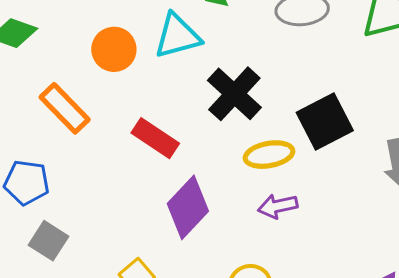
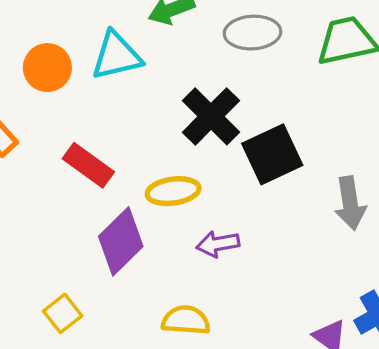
black cross: (234, 94) -> (211, 116), moved
yellow ellipse: (269, 155) -> (173, 191), moved

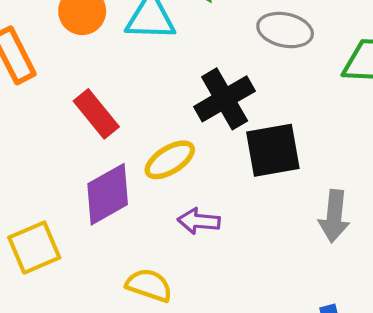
yellow ellipse: (173, 191) -> (170, 160), turned -39
yellow square: (63, 313) -> (34, 248), size x1.4

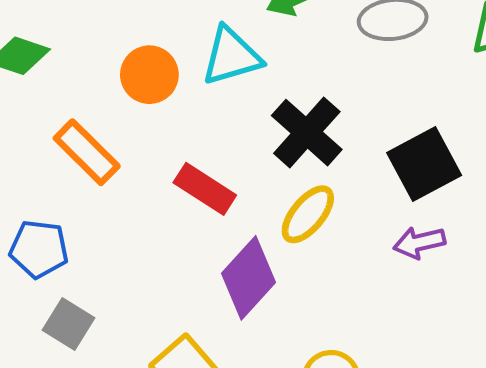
black cross: (225, 99) -> (307, 133), moved
purple arrow: (199, 221) -> (419, 243), moved

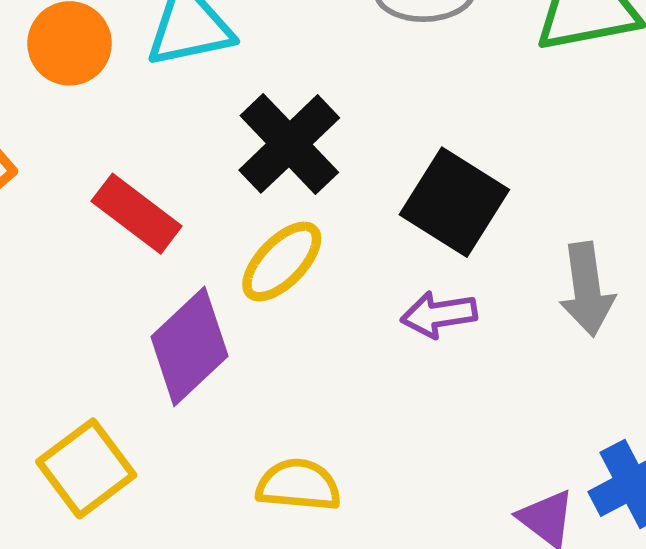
black square: (424, 164) -> (454, 202), turned -34

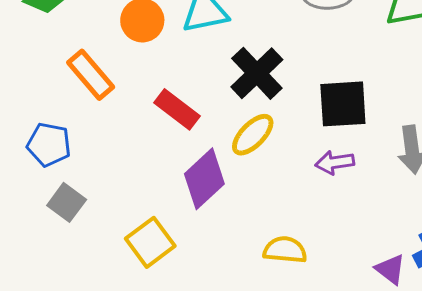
black square: (454, 202) -> (343, 104), turned -36
yellow semicircle: (299, 485) -> (285, 250), moved

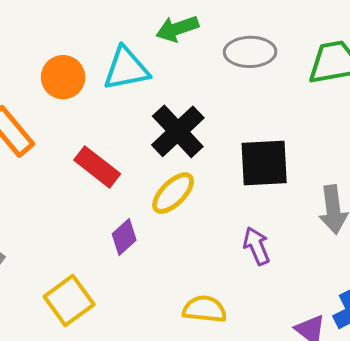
purple arrow: (335, 163) -> (257, 246), moved, turned 75
purple diamond: (204, 179) -> (124, 237), size x0.6

